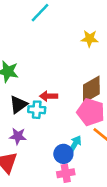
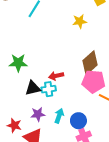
black triangle: (18, 105) -> (33, 88), turned 35
cyan arrow: (75, 144) -> (59, 116), moved

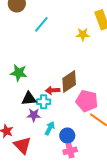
yellow star: (80, 21) -> (83, 34), moved
brown diamond: (90, 63) -> (69, 82), moved
purple star: (38, 114) -> (34, 115), moved

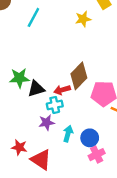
black triangle: (29, 99) -> (36, 89), moved

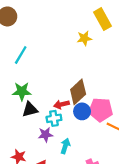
cyan line: (33, 17) -> (21, 55), moved
black triangle: (36, 89) -> (30, 109), moved
blue circle: (90, 138) -> (82, 111), moved

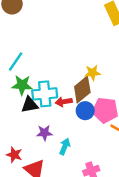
yellow star: (84, 38) -> (93, 73), moved
cyan line: (21, 55) -> (16, 62), moved
cyan cross: (54, 118) -> (45, 94), moved, size x1.5

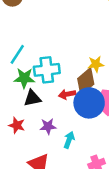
cyan cross: (45, 94) -> (47, 70), moved
blue circle: (85, 111) -> (89, 103), size x1.6
red star: (14, 155) -> (17, 125), moved

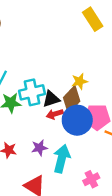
black triangle: (32, 98) -> (51, 99), moved
cyan arrow: (69, 140) -> (62, 159), size x1.6

